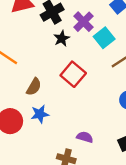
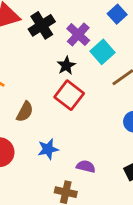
black star: (62, 38) -> (66, 66), moved
blue star: (40, 114) -> (48, 149), moved

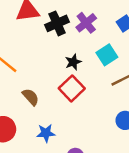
purple cross: (78, 35) -> (86, 23), moved
brown semicircle: (25, 112) -> (31, 97), turned -78

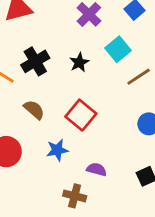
black cross: (57, 23) -> (35, 61), moved
red square: (72, 88) -> (81, 115), moved

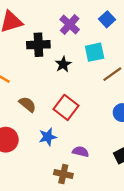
cyan square: (118, 49) -> (95, 52), turned 30
black cross: (35, 61) -> (38, 45), moved, turned 30

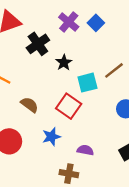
blue square: (107, 19) -> (96, 23), moved
black cross: (38, 45) -> (38, 44), turned -30
cyan square: (95, 52) -> (87, 83), moved

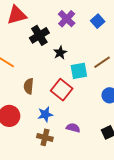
blue square: (96, 23) -> (98, 21), moved
brown semicircle: (29, 105) -> (29, 86), turned -126
brown cross: (69, 174) -> (45, 137), moved

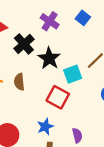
black star: (60, 53) -> (49, 58), size x1.5
brown semicircle: (29, 86) -> (19, 82), moved
purple semicircle: (73, 128) -> (77, 135), turned 72

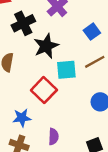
blue square: (83, 18) -> (92, 32), moved

